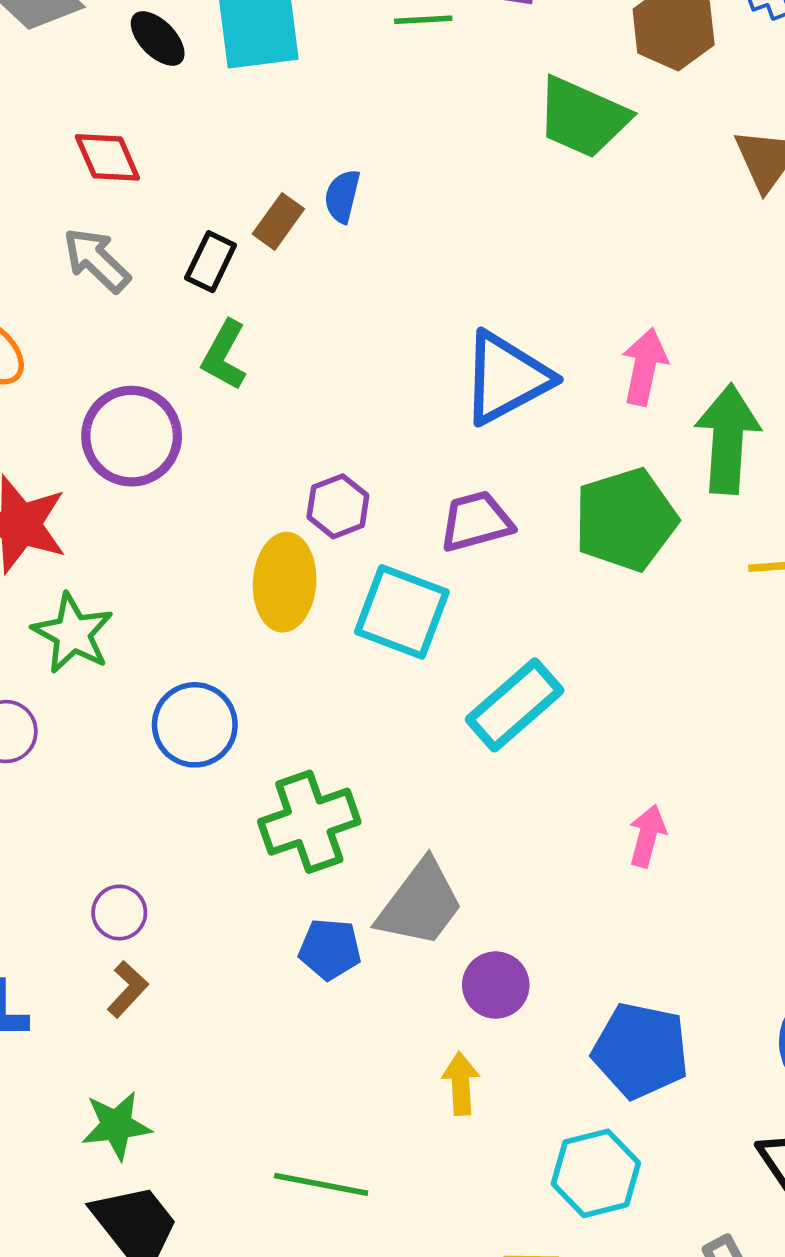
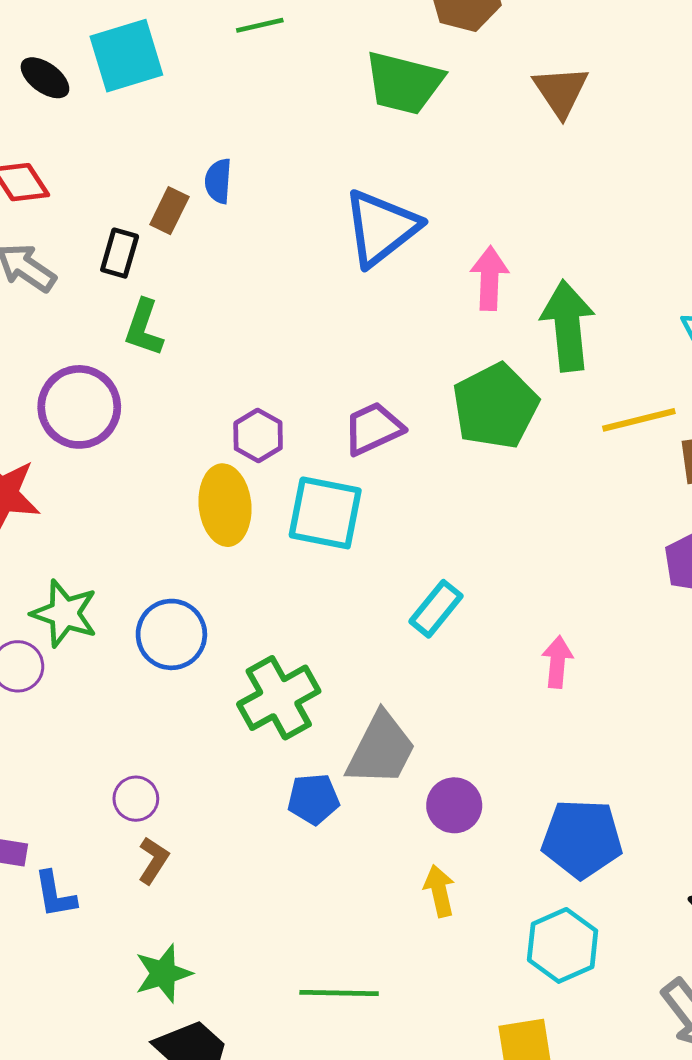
blue triangle: (506, 378) -> (381, 228), moved
green star: (73, 633) -> (64, 613), moved
cyan rectangle: (515, 705) -> (436, 609), moved, size x0.7

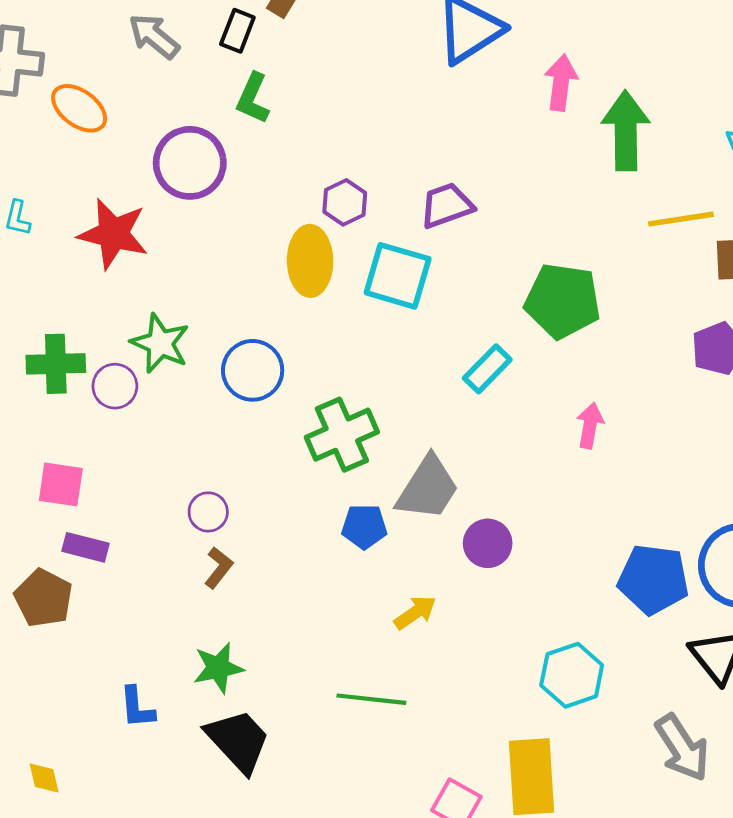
green pentagon: (495, 406) -> (563, 301), moved, turned 30
blue pentagon: (582, 839) -> (653, 579), moved
yellow arrow: (439, 891) -> (415, 613), moved, turned 63
blue L-shape: (55, 895) -> (137, 707), moved

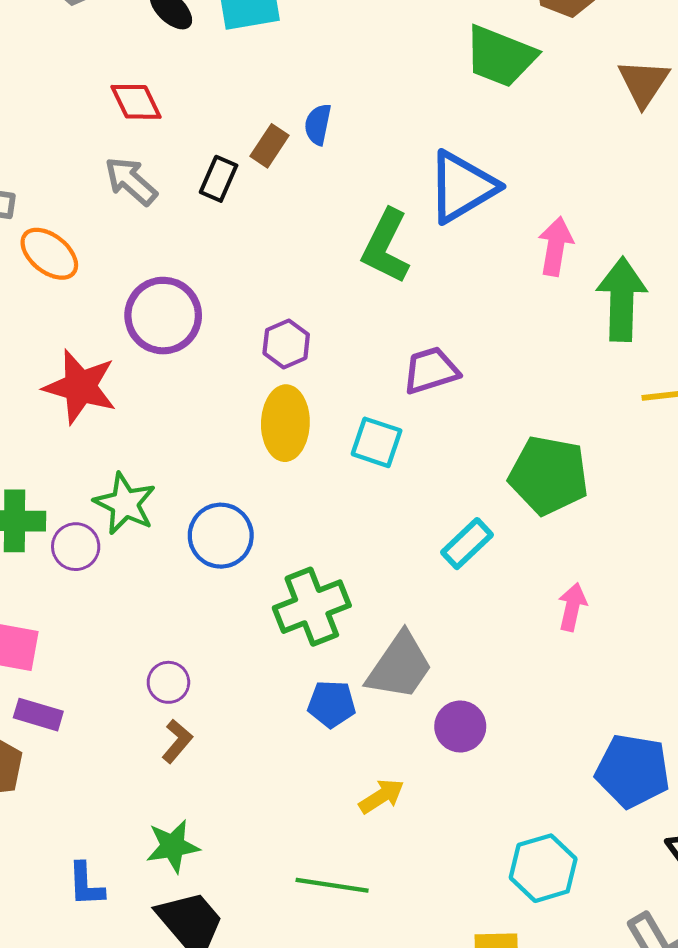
green L-shape: (253, 98) -> (386, 246), moved, size x1.4
purple hexagon: (345, 202) -> (286, 344), moved
cyan square: (398, 276) -> (377, 442), size x0.7

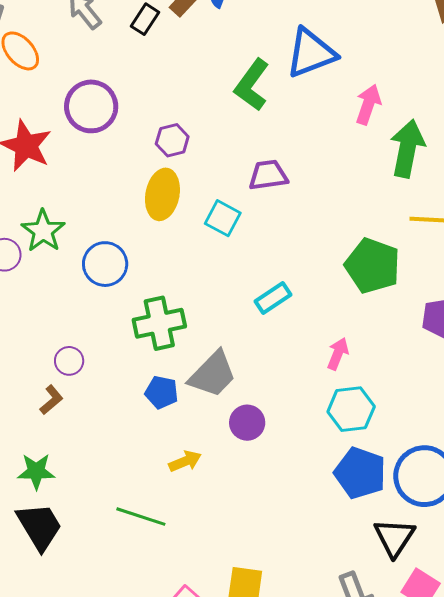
green pentagon: (549, 475) -> (373, 266), moved
purple circle: (168, 682) -> (69, 361), moved
cyan hexagon: (543, 868) -> (351, 409), moved

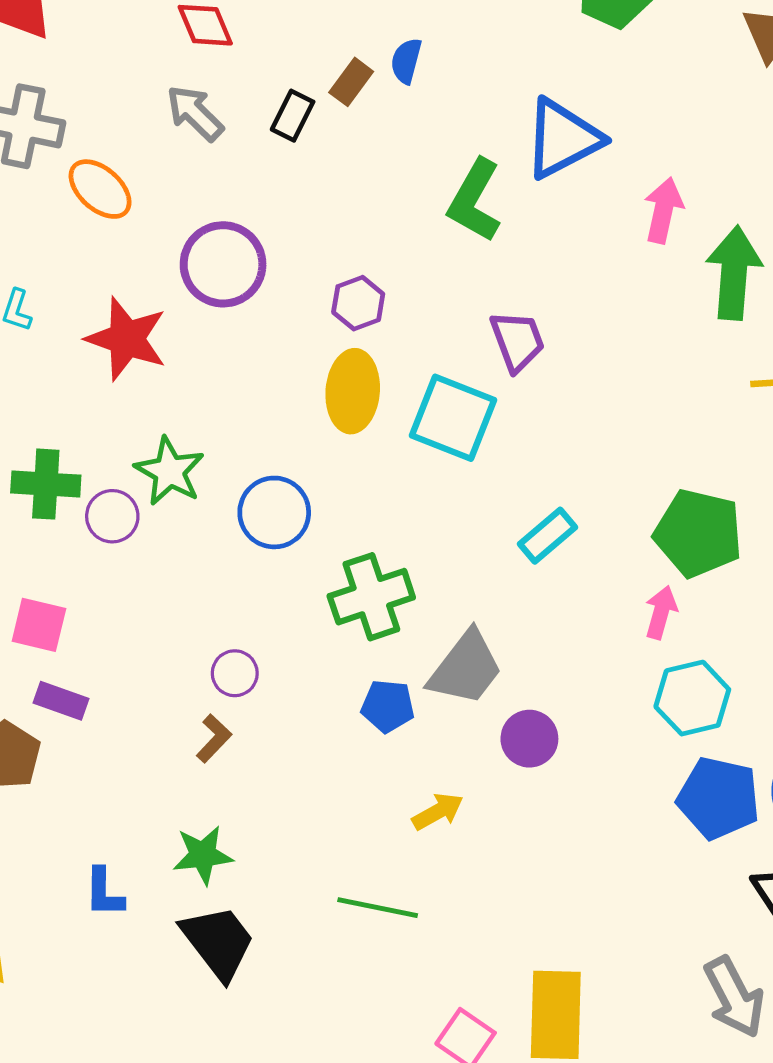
purple trapezoid: (268, 175) -> (517, 341), turned 84
cyan square: (223, 218) -> (453, 418), size x1.5
green pentagon: (373, 266) -> (698, 533), moved

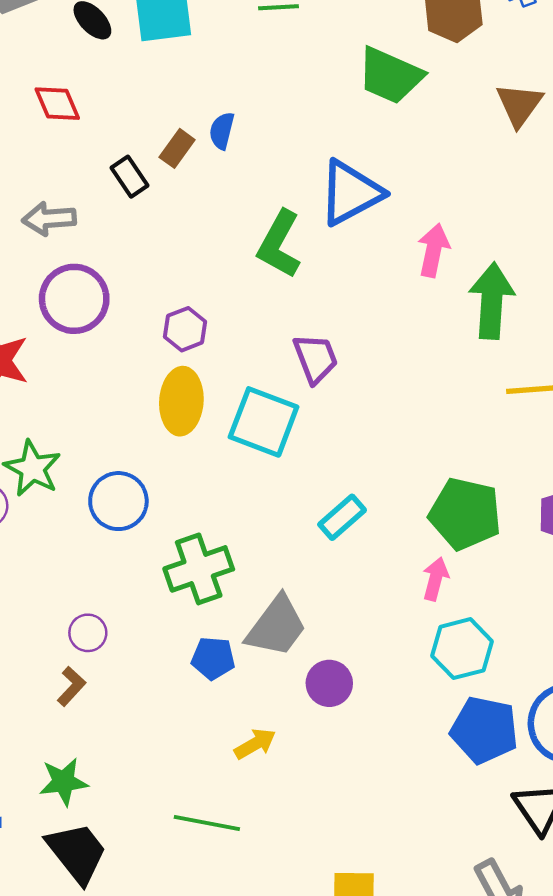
gray arrow: (195, 113) -> (49, 219), moved, turned -48
black rectangle: (293, 116) -> (130, 177), turned -60

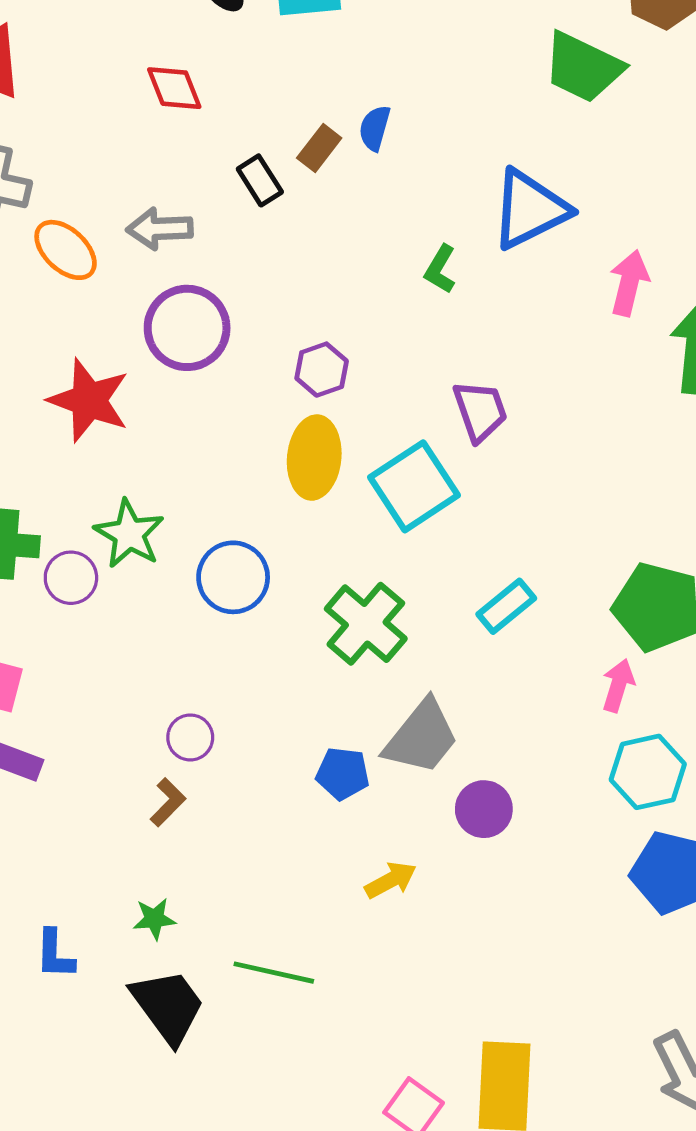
green L-shape: (279, 244) -> (440, 269), size x0.6
cyan square: (264, 422) -> (414, 486), turned 34
green cross: (199, 569) -> (366, 624), moved, turned -32
green star: (63, 782) -> (154, 919), size x0.7
green line: (207, 823) -> (274, 973), moved

